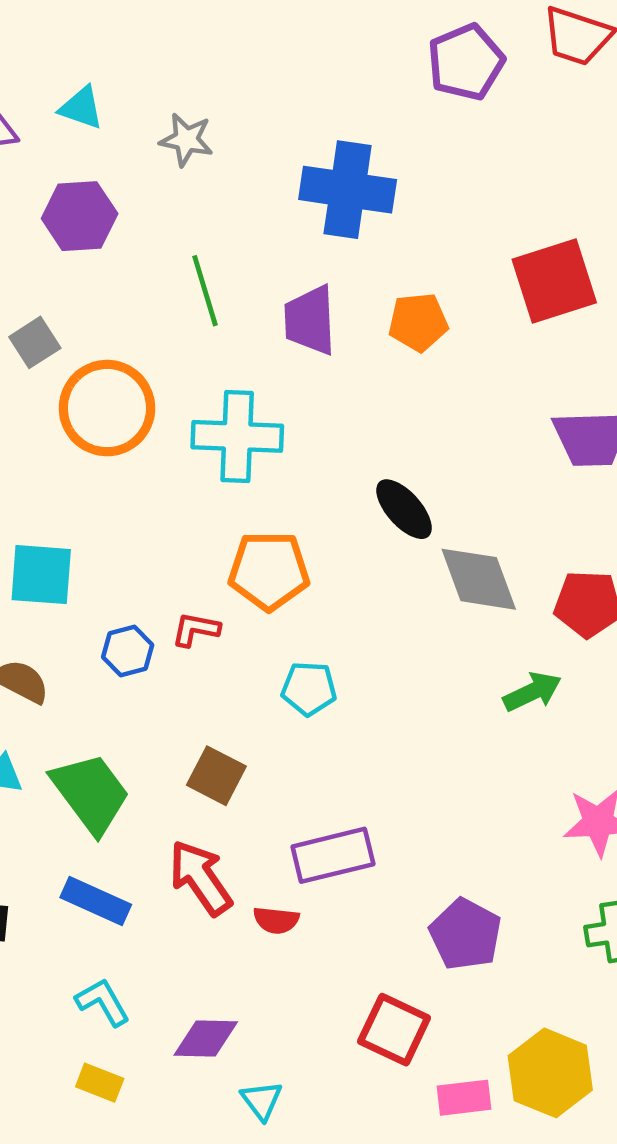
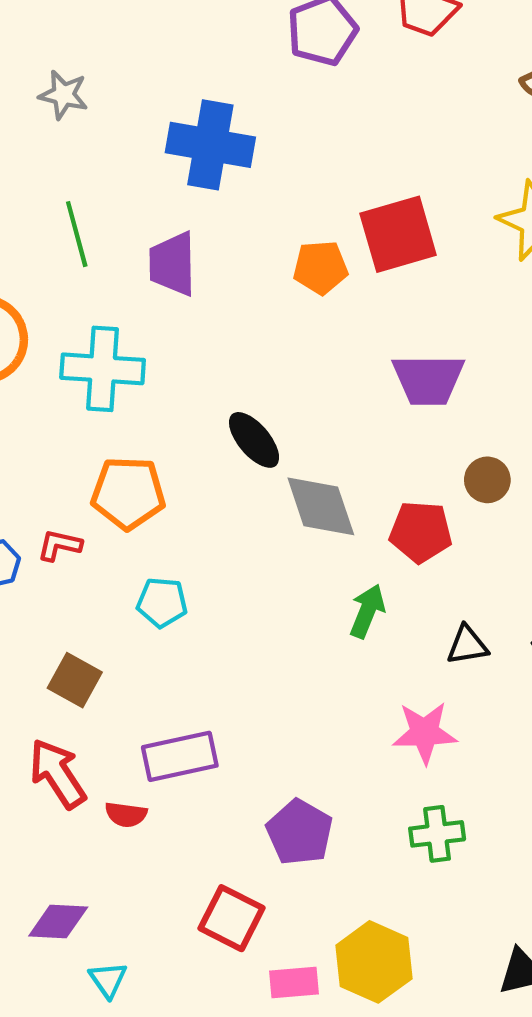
orange pentagon: (418, 322) -> (320, 267), moved
green arrow: (532, 692) -> (367, 611), turned -44

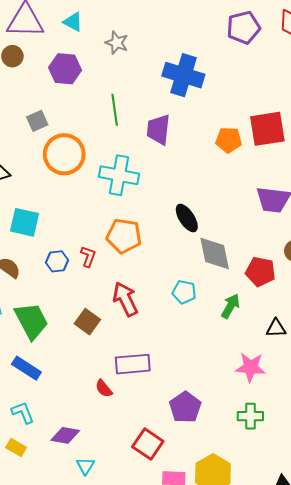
red L-shape: (59, 545) -> (88, 257), turned 90
cyan pentagon: (162, 602) -> (184, 292), moved
red arrow: (57, 774) -> (125, 299), moved
red semicircle: (126, 814) -> (104, 388), turned 36

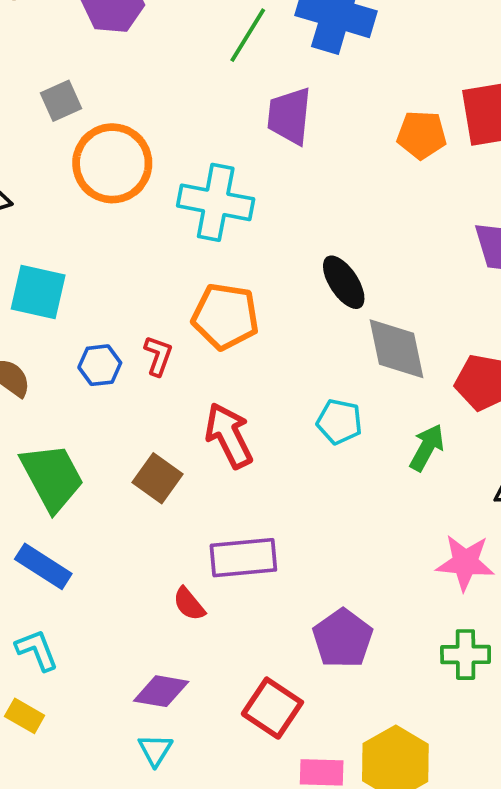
green line: (115, 110) -> (248, 35), moved, turned 40
purple diamond: (65, 435) -> (161, 691), moved

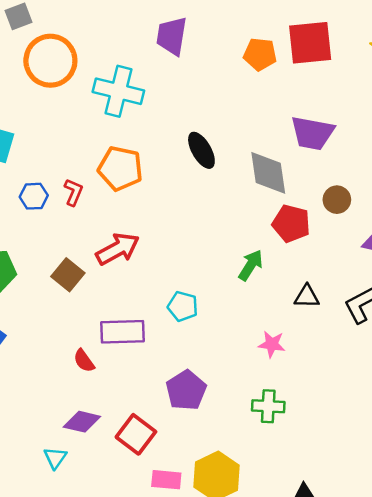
gray diamond: (396, 349) -> (268, 173), moved
cyan pentagon: (339, 422) -> (183, 306), moved
red arrow: (229, 436) -> (118, 249), turned 84
pink star: (465, 563) -> (272, 344), size x0.7
purple diamond: (161, 691) -> (82, 422), moved

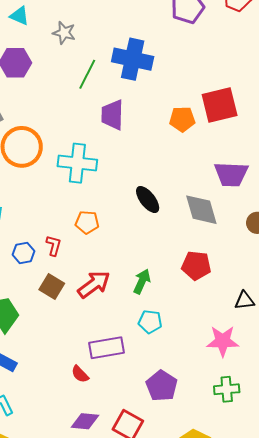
orange pentagon: (120, 168) -> (87, 222), size x0.7
red pentagon: (291, 224) -> (196, 266), moved
green arrow: (251, 265) -> (142, 281), moved
brown square: (68, 275) -> (52, 287), moved
pink star: (272, 344) -> (223, 341), size x1.5

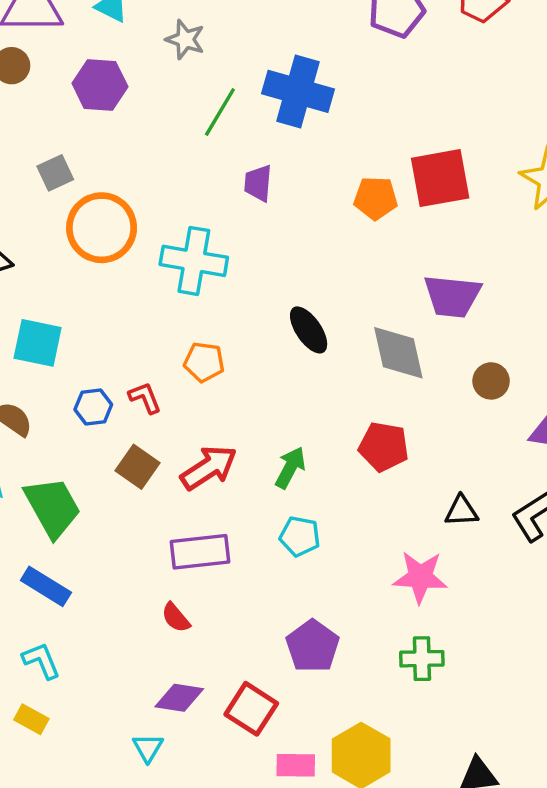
purple trapezoid: (112, 115) -> (258, 183), size x0.7
red L-shape: (54, 246) -> (145, 398), turned -40
purple rectangle: (106, 348) -> (200, 552), moved

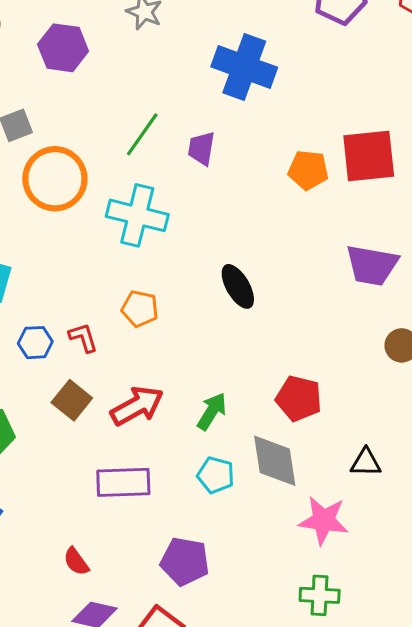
green line: (220, 112) -> (142, 134), moved
gray diamond: (398, 353) -> (275, 461), moved
red semicircle: (176, 618) -> (76, 562), moved
purple pentagon: (313, 646) -> (185, 561), moved, turned -30

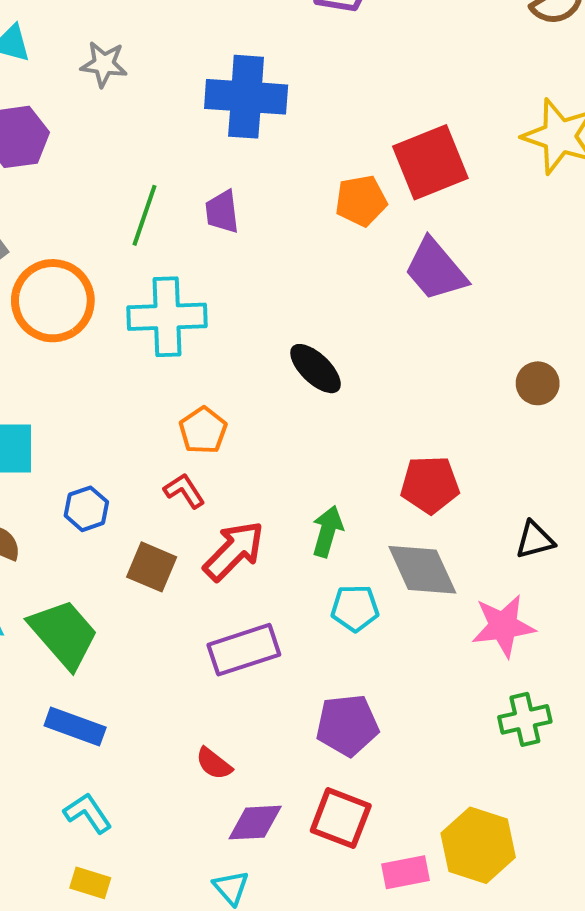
purple trapezoid: (372, 265) -> (436, 270), moved, turned 56
orange pentagon: (140, 309) -> (203, 430), turned -30
red L-shape: (83, 338) -> (184, 491), moved

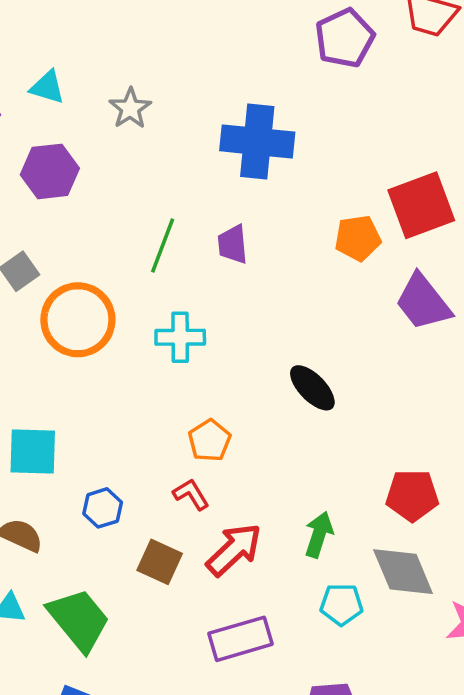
gray star: (104, 64) -> (130, 108), turned 30
cyan cross: (167, 317) -> (180, 337), size x0.7

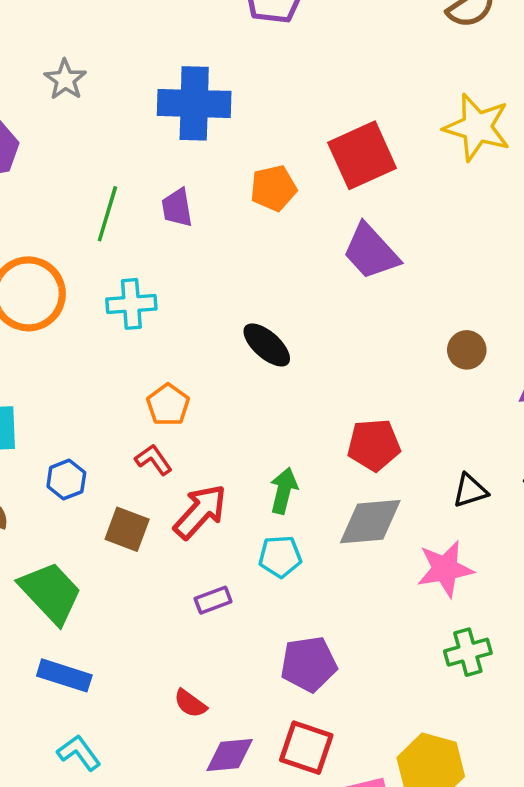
orange pentagon: (358, 238) -> (273, 188), moved
gray diamond: (403, 572) -> (370, 522), turned -68
cyan pentagon: (341, 604) -> (280, 556), moved
purple rectangle: (240, 639) -> (213, 600), size x0.6

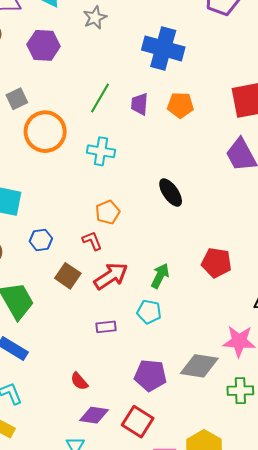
orange pentagon: (273, 188) -> (180, 105), moved
gray diamond: (370, 522) -> (199, 366), moved

